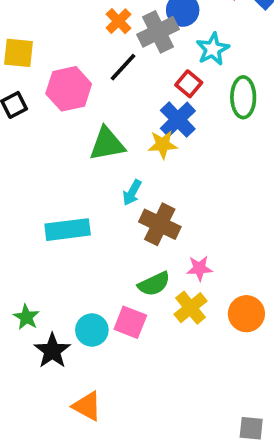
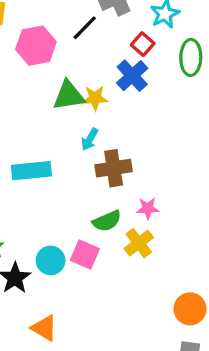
yellow star: (163, 145) -> (95, 98), moved
brown cross: (160, 224) -> (114, 168), turned -36
orange circle: (246, 314) -> (190, 309), moved

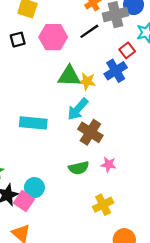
cyan arrow: (90, 139) -> (78, 109), size x1.5
brown cross: (114, 168) -> (90, 132), turned 30
yellow cross: (139, 243) -> (103, 205), moved
pink square: (85, 254) -> (24, 201), moved

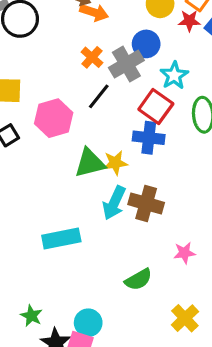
red square: (127, 50) -> (156, 106), size x1.5
blue cross: (116, 71) -> (149, 138), turned -35
brown cross: (90, 132) -> (146, 204), moved
pink star: (108, 165) -> (184, 253), moved

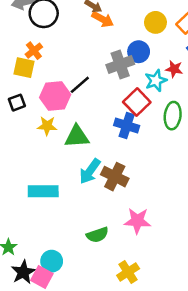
red star: (189, 21) -> (174, 69), moved
orange cross: (92, 57) -> (34, 51), moved
black line: (99, 96) -> (80, 85), moved
yellow star: (115, 163) -> (47, 126), moved
pink star: (184, 253) -> (137, 221), size x1.5

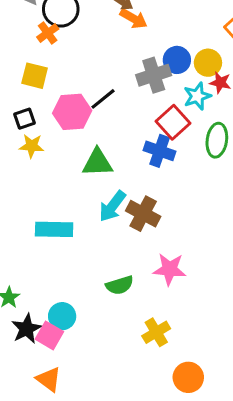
yellow circle: (155, 22) -> (208, 63), moved
orange cross: (34, 51) -> (48, 33), moved
yellow star: (47, 126) -> (32, 146), moved

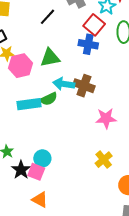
pink hexagon: (72, 112) -> (21, 66), moved
cyan arrow: (112, 206) -> (64, 84), turned 70
green semicircle: (120, 285) -> (49, 99), moved

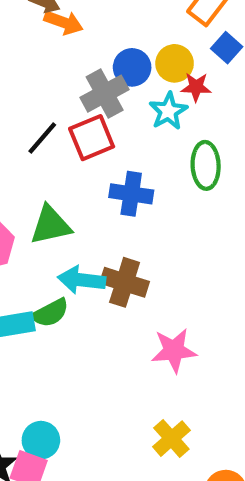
red square: (94, 25) -> (92, 138), moved, turned 30

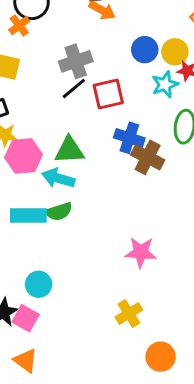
gray cross: (105, 94) -> (76, 61), moved
cyan arrow: (81, 280) -> (58, 178), moved
brown cross: (125, 282) -> (148, 157), moved
cyan circle: (41, 440) -> (39, 284), moved

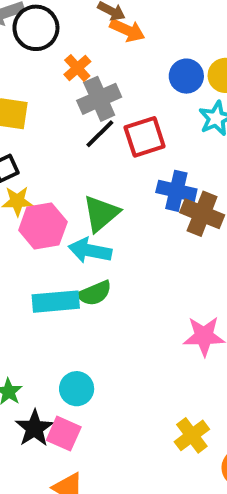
orange cross: (19, 25) -> (77, 68), moved
green triangle: (69, 150) -> (101, 213), turned -32
yellow cross: (129, 313) -> (192, 435), moved

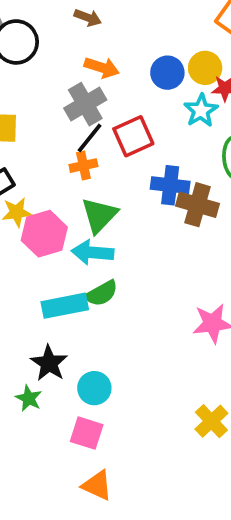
orange arrow: (127, 30) -> (102, 68), moved
orange cross: (77, 68) -> (83, 166), moved, turned 36
black star: (34, 428) -> (49, 363), moved

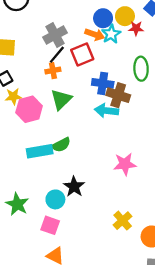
orange arrow: (102, 68) -> (95, 35), moved
cyan star: (201, 111) -> (111, 34), moved
cyan arrow: (93, 252) -> (106, 111), moved
black star: (49, 363) -> (74, 187), moved
green star: (29, 398) -> (17, 204), size x1.5

